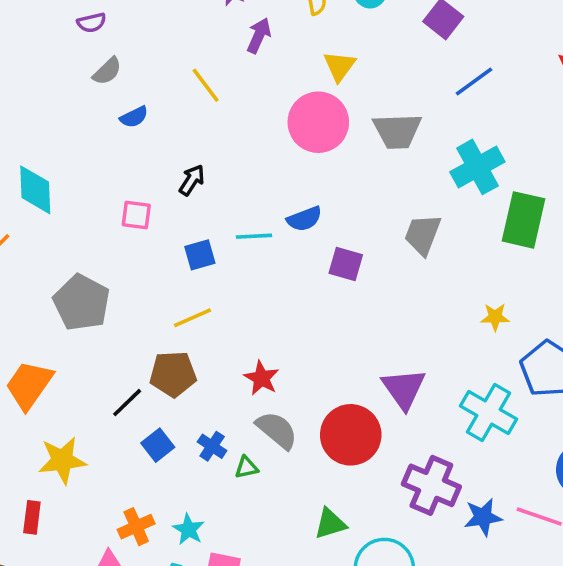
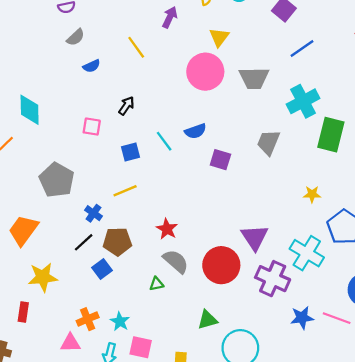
cyan line: (254, 236) -> (164, 141), turned 55
brown pentagon: (173, 374) -> (117, 242), moved
blue cross: (212, 446) -> (93, 213), moved
purple cross: (431, 485) -> (273, 279), moved

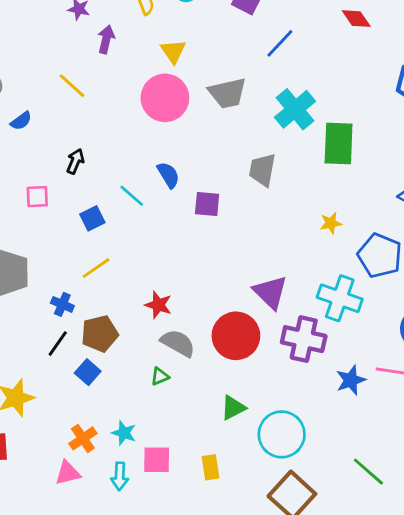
blue semicircle: (196, 131) -> (168, 175), turned -90

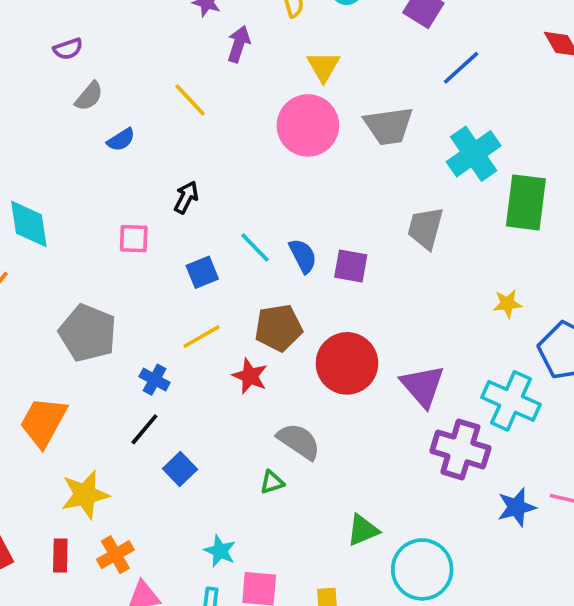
blue semicircle: (168, 175) -> (303, 256), moved
red star: (158, 305) -> (250, 376), moved
brown pentagon: (100, 334) -> (278, 328), moved
red circle: (236, 336) -> (347, 363), moved
orange cross: (83, 438) -> (115, 555), moved

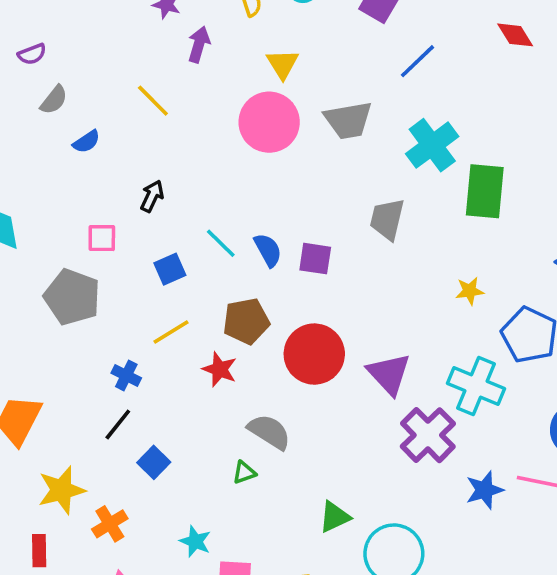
gray pentagon: (88, 333) -> (72, 297), moved
purple cross: (460, 449) -> (428, 435), turned 30
orange cross: (115, 555) -> (110, 524), moved

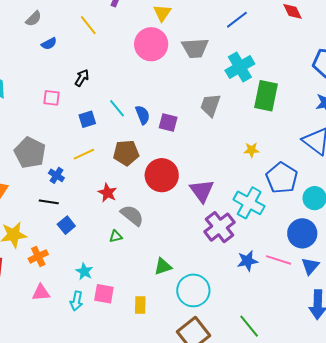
gray pentagon: (72, 297) -> (30, 153), moved
red star: (220, 369) -> (107, 193), moved
black line: (118, 424) -> (49, 202), turned 54

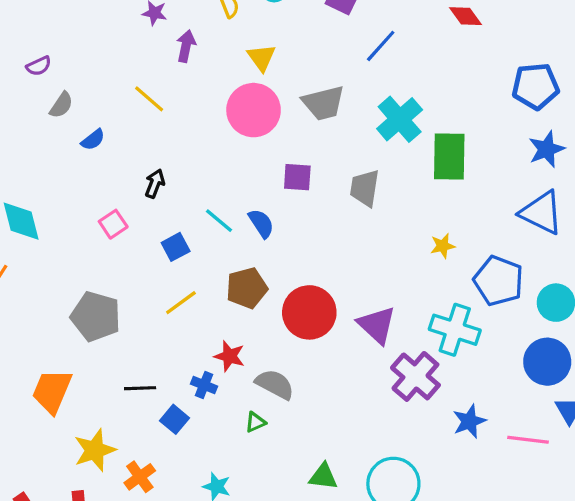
pink square: (51, 98) -> (113, 224), turned -30
purple square: (168, 122) -> (297, 177), moved
blue cross: (56, 175) -> (204, 385), moved
pink line: (278, 260) -> (528, 440), moved
green triangle: (163, 266) -> (323, 476), moved, turned 36

